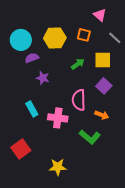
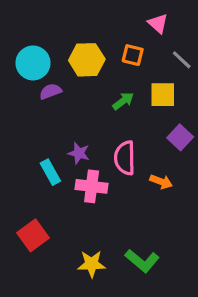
purple star: (43, 78) -> (79, 153), moved
purple square: (104, 86) -> (180, 137), moved
green L-shape: (90, 137) -> (142, 261), moved

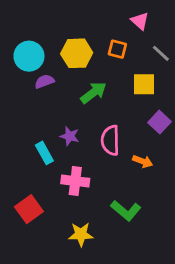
green arrow: (123, 101) -> (94, 93), moved, size x1.4
pink cross: (92, 186) -> (75, 181), moved
green L-shape: (142, 261) -> (126, 211), moved

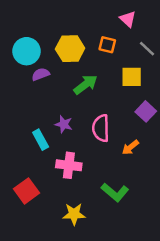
orange arrow: (143, 161) -> (130, 147), turned 120

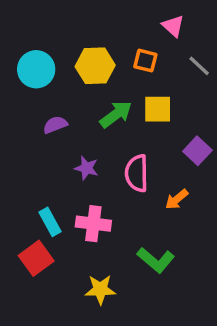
purple semicircle: (41, 74) -> (55, 125), moved
yellow square: (132, 77) -> (158, 109), moved
cyan rectangle: (41, 140) -> (50, 222), moved

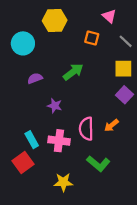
yellow hexagon: (95, 66) -> (55, 21), moved
yellow square: (158, 109) -> (123, 69), moved
pink semicircle: (137, 173) -> (86, 129), moved

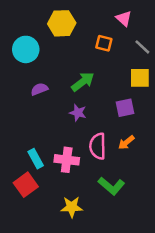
purple square: (125, 95) -> (125, 108), moved, turned 35
purple star: (55, 106) -> (78, 113), moved

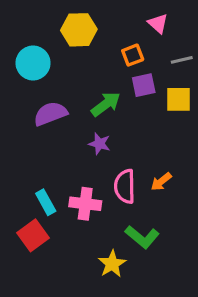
orange square: (104, 43) -> (133, 55), turned -35
gray line: (142, 47) -> (182, 60), turned -56
purple semicircle: (39, 89) -> (50, 114), size x1.5
purple square: (125, 108) -> (144, 85), moved
yellow star: (72, 207) -> (112, 264), moved, turned -30

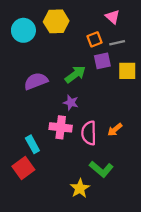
gray line: (182, 60) -> (117, 43), moved
cyan circle: (33, 63) -> (23, 30), moved
pink cross: (85, 204) -> (61, 127), moved

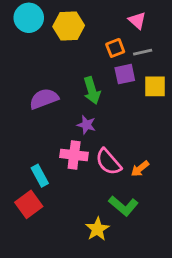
cyan circle: (23, 30) -> (29, 18), moved
green arrow: (75, 74) -> (92, 90), turned 110
orange arrow: (115, 130) -> (140, 169), moved
pink semicircle: (89, 133) -> (108, 162), turned -40

